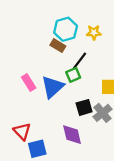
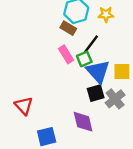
pink rectangle: (29, 82) -> (66, 54), moved
blue triangle: (52, 87) -> (98, 71), moved, turned -30
red triangle: (22, 131) -> (24, 106), moved

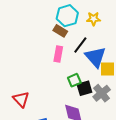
pink rectangle: (66, 54) -> (58, 54), turned 42
green square: (84, 59) -> (74, 80), moved
blue triangle: (98, 71) -> (95, 57), moved

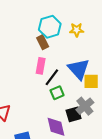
brown rectangle: (60, 31) -> (43, 42), turned 32
black line: (80, 45) -> (52, 77), moved
black square: (84, 88) -> (74, 114), moved

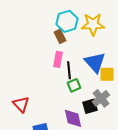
yellow star: (77, 30) -> (93, 24), size x1.6
black line: (52, 77) -> (69, 70), turned -42

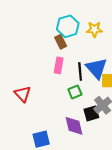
yellow star: (93, 24) -> (94, 29), size x0.7
black line: (69, 70) -> (80, 71), moved
red triangle: (21, 104) -> (23, 94), moved

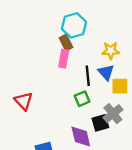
yellow star: (94, 29) -> (111, 51), moved
pink rectangle: (59, 65) -> (64, 59), moved
blue triangle: (96, 68) -> (106, 72), size x0.7

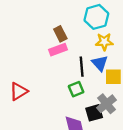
cyan hexagon: (74, 25) -> (96, 17), moved
pink rectangle: (64, 59) -> (58, 50), turned 60
red triangle: (24, 101) -> (19, 91), turned 42

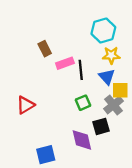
brown rectangle: (60, 34) -> (45, 49), moved
black line: (82, 67) -> (81, 70), moved
gray cross: (107, 104) -> (113, 105), moved

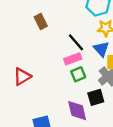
pink rectangle: (65, 63) -> (73, 59), moved
black line: (81, 70) -> (76, 42), turned -36

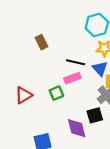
black line: (76, 42) -> (76, 62), turned -36
green square: (78, 74) -> (56, 93), moved

